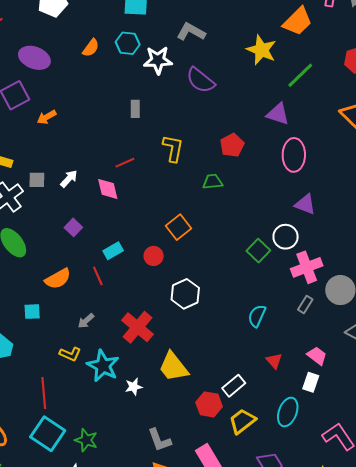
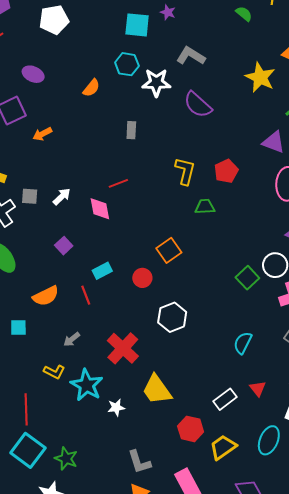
orange semicircle: (91, 48) -> (91, 88), moved
purple ellipse: (34, 58) -> (33, 74), size x0.7
yellow L-shape: (173, 148) -> (185, 171), moved
white rectangle: (234, 386) -> (225, 399), moved

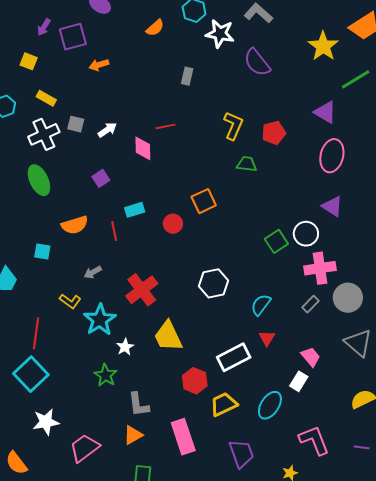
white hexagon: (172, 317) -> (213, 283), moved
red triangle: (258, 389) -> (267, 338), moved
white rectangle: (225, 399) -> (234, 357), size x1.4
white star: (116, 407) -> (125, 347), turned -30
green star: (66, 459) -> (106, 375), moved

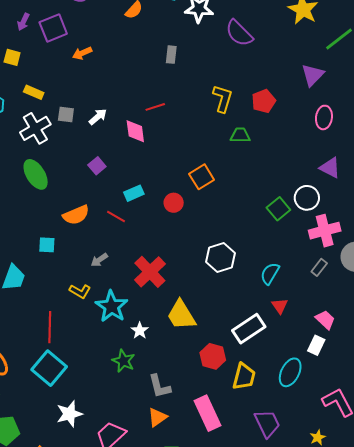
purple triangle: (325, 112) -> (313, 75), turned 50
pink ellipse: (332, 156) -> (324, 117), size x0.7
red line: (114, 231) -> (116, 217), turned -42
yellow trapezoid: (224, 404) -> (244, 377), turned 136

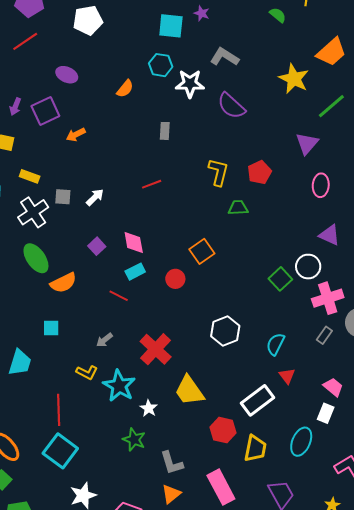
pink diamond: (135, 131) -> (134, 243), moved
orange semicircle: (76, 215) -> (63, 283), moved

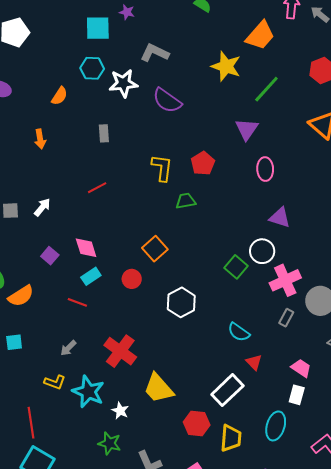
orange arrow: (76, 135) -> (40, 139), moved, turned -66
white hexagon: (225, 331) -> (181, 302), moved
cyan semicircle: (275, 344) -> (239, 332), turned -75

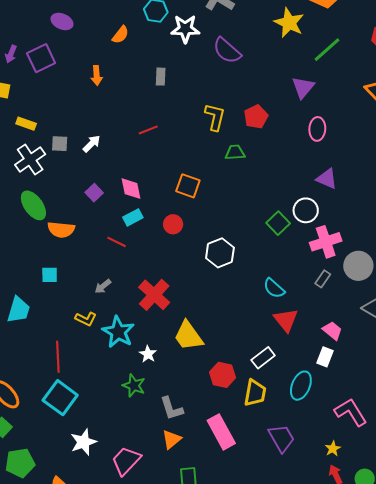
orange square: (155, 249) -> (188, 186), moved, turned -35
orange semicircle: (21, 296) -> (61, 230), turned 32
red triangle: (254, 362) -> (286, 320), size x1.5
white rectangle: (227, 390) -> (263, 358), moved, size x0.7

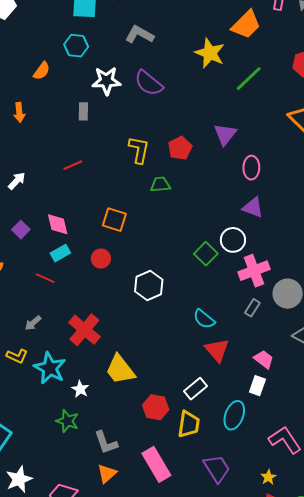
white star: (185, 29) -> (106, 81), moved
purple triangle: (303, 87) -> (225, 134), moved
pink ellipse: (317, 129) -> (251, 168), moved

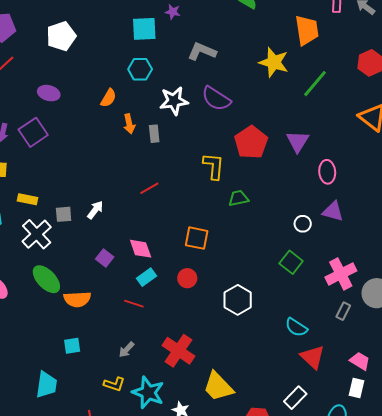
orange trapezoid: (246, 25) -> (307, 30), turned -48
orange arrow: (19, 112) -> (129, 124), moved
red pentagon: (180, 148) -> (251, 142), moved, size x1.4
white circle: (233, 240) -> (303, 224), moved, size x0.7

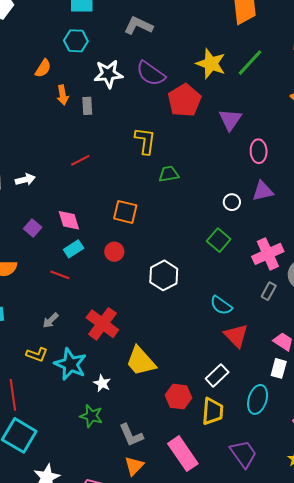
yellow star: (274, 62) -> (211, 64), moved
red pentagon: (251, 142) -> (184, 100), moved
white arrow: (95, 210) -> (25, 180), turned 36
purple triangle: (333, 211) -> (263, 191), turned -30

